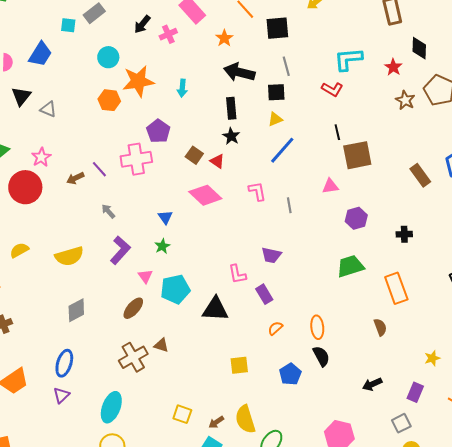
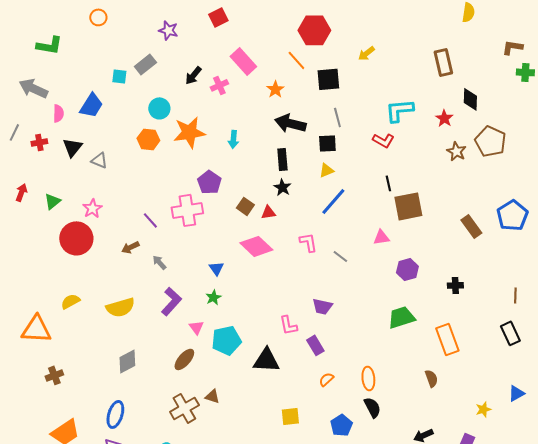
orange hexagon: (109, 100) -> (148, 139), moved
red triangle: (217, 161) -> (268, 212), turned -42
brown arrow: (75, 178) -> (130, 247), moved
gray line: (289, 205) -> (340, 256), turned -42

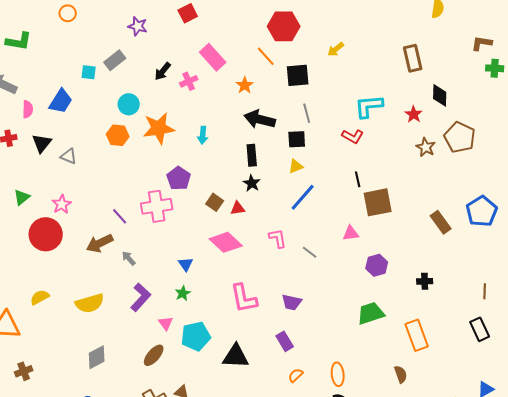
brown arrow: (130, 247) -> (100, 243), size x1.5
pink L-shape: (288, 325) -> (244, 298), moved, size x1.5

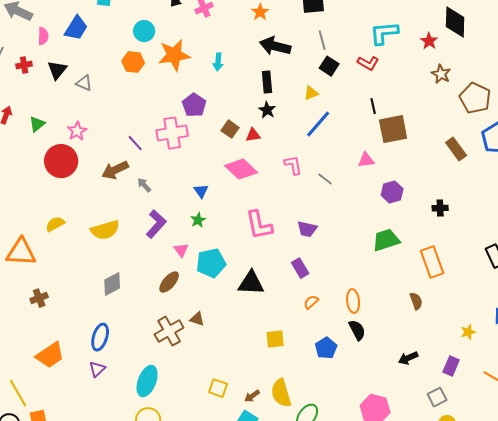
black diamond: (440, 95) -> (455, 22), size x1.4
brown pentagon: (460, 137) -> (475, 98), moved
black square: (297, 139) -> (329, 66), moved, turned 36

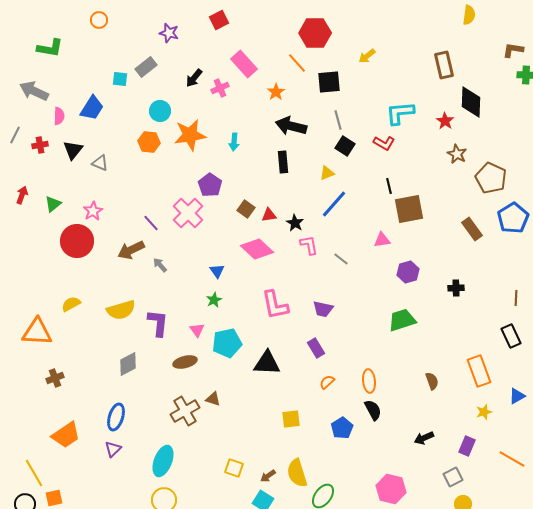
black star: (267, 110) -> (295, 223), moved
pink cross: (172, 133) -> (188, 213), turned -36
purple L-shape: (156, 224) -> (158, 323), moved, turned -36
orange rectangle: (432, 262) -> (479, 371), moved
brown ellipse: (169, 282) -> (185, 362), turned 35

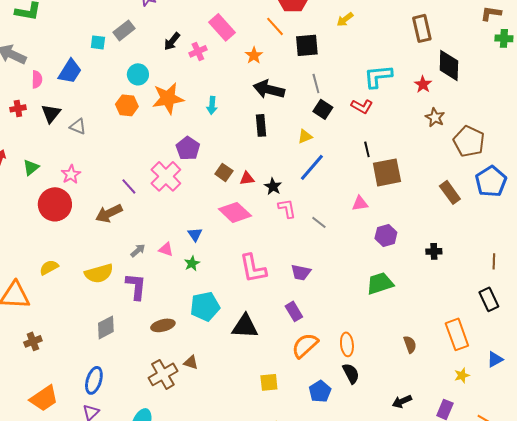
gray arrow: (160, 265) -> (138, 250), moved, turned 91
pink triangle: (197, 330) -> (166, 249), moved, turned -35
orange semicircle: (327, 382) -> (305, 345), size x1.8

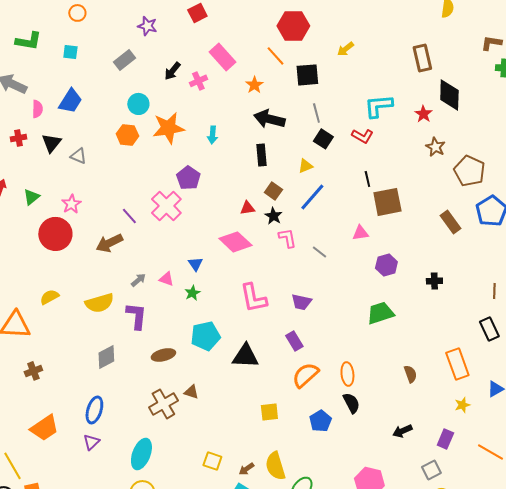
cyan square: (98, 42) -> (70, 52), moved
brown square: (224, 172) -> (273, 191), moved

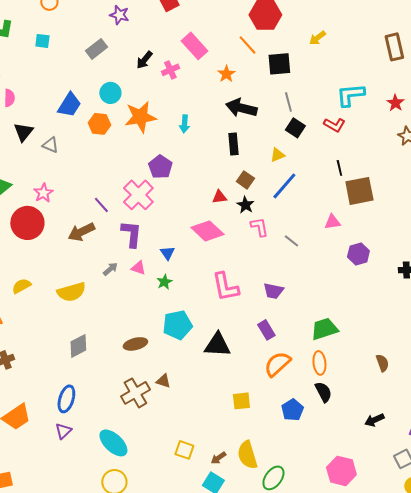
blue trapezoid: (70, 101) -> (69, 105), moved
green trapezoid: (380, 313) -> (324, 329), moved
purple L-shape: (136, 316) -> (131, 234), moved
cyan ellipse: (141, 454) -> (113, 443), turned -68

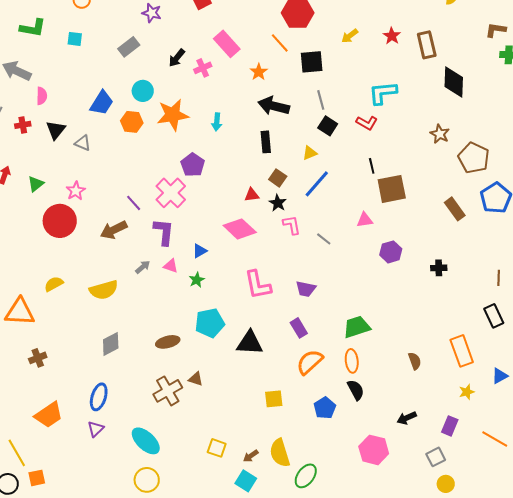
red star: (395, 103) -> (392, 36), moved
blue triangle: (167, 253) -> (200, 251), turned 35
pink hexagon: (341, 471) -> (374, 450), moved

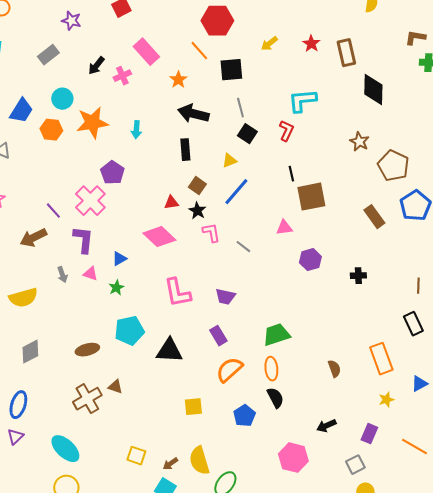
red L-shape: (367, 123) -> (286, 131), turned -95
gray arrow: (143, 267) -> (62, 275), turned 112

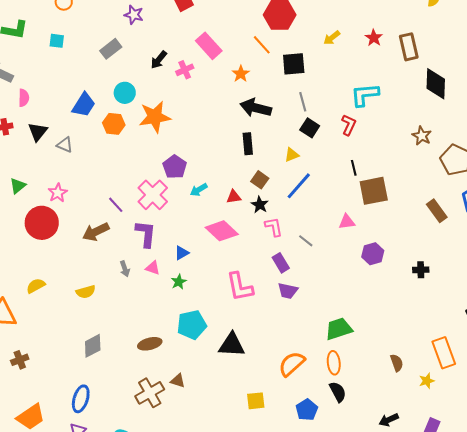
cyan arrow: (136, 130) -> (199, 190), moved, turned 54
yellow semicircle: (23, 298) -> (86, 292), size x0.7
purple rectangle: (218, 336) -> (281, 263), moved
yellow star: (386, 400) -> (427, 381), moved

